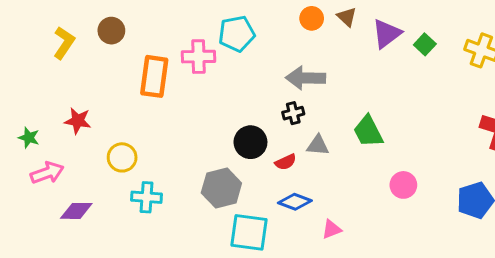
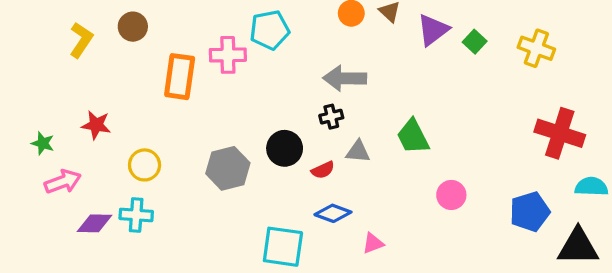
gray hexagon: (221, 188) -> (228, 168), moved
cyan cross: (147, 197) -> (136, 215), moved

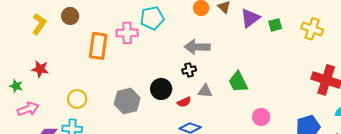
green square: (475, 42) -> (275, 25), turned 32
red star: (96, 125) -> (40, 69), moved

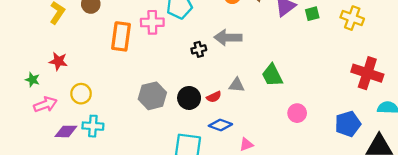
black cross: (189, 70) -> (199, 49), moved
black circle: (161, 89) -> (189, 98), moved
yellow circle: (77, 99) -> (81, 94), moved

